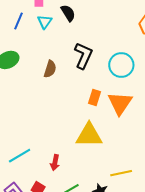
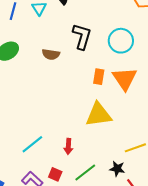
brown semicircle: (50, 69) -> (51, 54), turned 90

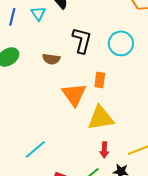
orange triangle: (125, 79) -> (74, 95), moved
red arrow: (68, 146) -> (104, 150), moved

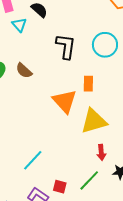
brown semicircle: (51, 59) -> (24, 71), moved, turned 42

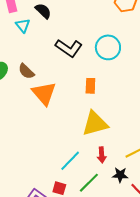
black L-shape: (66, 46) -> (69, 48), turned 116
orange triangle: (65, 101) -> (44, 93), moved
cyan line: (33, 160) -> (70, 161), moved

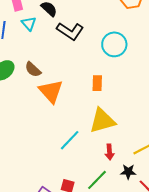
black L-shape: (69, 48) -> (70, 31), moved
cyan line: (70, 161) -> (70, 140), moved

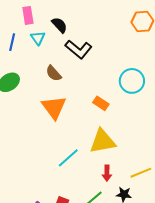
cyan circle: (114, 44) -> (132, 81), moved
brown semicircle: (33, 69) -> (54, 73), moved
orange rectangle: (97, 83) -> (101, 103), turned -63

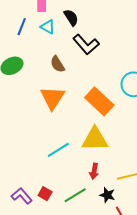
cyan triangle: (38, 38) -> (48, 27), turned -35
orange rectangle: (101, 103) -> (99, 101), size x1.8

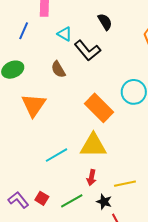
black semicircle: (71, 17) -> (105, 22), moved
cyan triangle: (48, 27) -> (65, 34), moved
orange triangle: (52, 98) -> (34, 105), moved

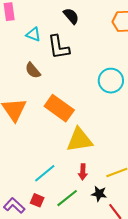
black L-shape: (87, 51) -> (59, 47), turned 40
orange rectangle: (99, 108) -> (59, 108), moved
cyan line: (56, 155) -> (45, 173), moved

